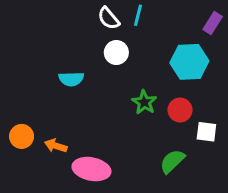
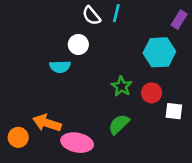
white circle: (116, 53) -> (78, 44), moved
orange circle: (22, 136) -> (18, 137), moved
orange arrow: (56, 146) -> (47, 123), size x1.5
green semicircle: (172, 161) -> (119, 124), moved

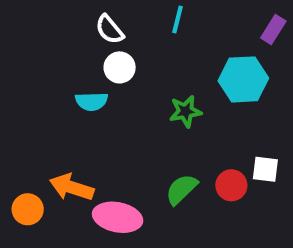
white semicircle: (91, 16) -> (110, 30), moved
green star: (122, 86) -> (185, 111), moved, turned 30
red circle: (152, 93) -> (231, 185), moved

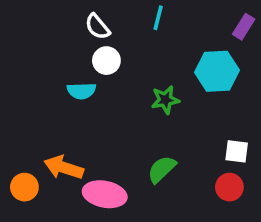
red circle: (231, 185) -> (229, 187), moved

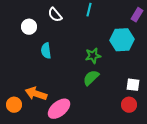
white circle: (106, 61) -> (29, 27), moved
cyan semicircle: (81, 91) -> (46, 51), turned 84
green semicircle: (162, 169) -> (91, 78), moved
pink ellipse: (105, 194) -> (59, 109), turned -50

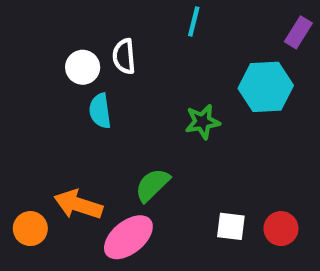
white semicircle: (55, 15) -> (124, 56), moved, turned 35
white circle: (29, 27) -> (83, 67), moved
green semicircle: (91, 78) -> (152, 185), moved
white square: (133, 85) -> (231, 226), moved

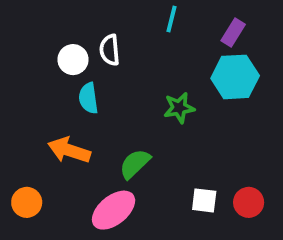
purple rectangle: (298, 32) -> (233, 33), moved
orange arrow: (78, 205) -> (69, 150), moved

